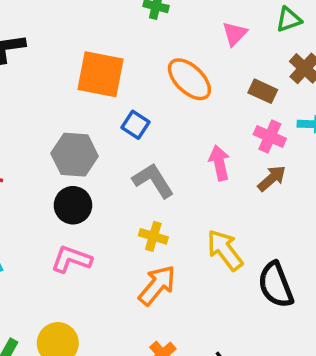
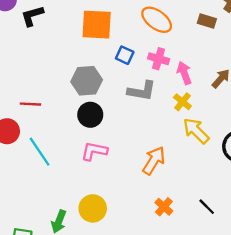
pink cross: (270, 137) -> (159, 59), moved
gray L-shape: (153, 181) -> (142, 91), turned 140
yellow cross: (153, 236) -> (182, 102), moved, turned 30

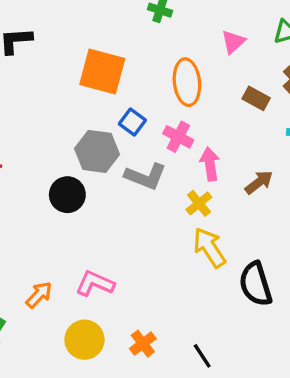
orange ellipse: (157, 20) -> (187, 82), turned 36
gray hexagon: (87, 81) -> (97, 151), moved
pink L-shape: (94, 151) -> (95, 283), moved
orange arrow: (154, 161) -> (39, 295), moved, size x0.7
yellow circle: (93, 208) -> (84, 340), moved

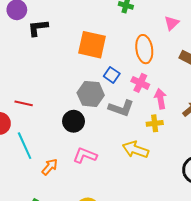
yellow cross: (199, 203) -> (155, 123), turned 35
yellow arrow: (209, 248) -> (135, 150), moved, turned -35
pink L-shape: (95, 283) -> (85, 155), moved
orange arrow: (39, 295) -> (50, 167), moved

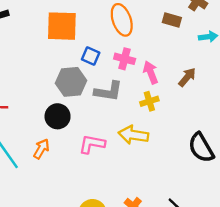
pink L-shape: (85, 155) -> (92, 144), moved
orange arrow: (50, 167) -> (41, 149), moved

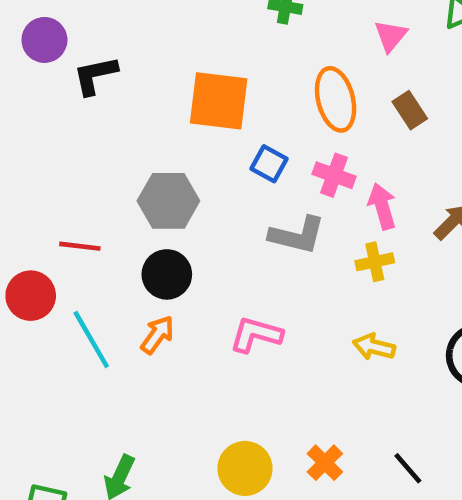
brown rectangle: (172, 20) -> (410, 110), moved, turned 36
gray hexagon: (71, 82) -> (168, 201), moved
black circle: (58, 116) -> (167, 274), moved
yellow arrow: (133, 135) -> (374, 347), moved, size x0.7

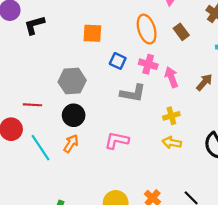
orange square: (219, 101) -> (92, 33), size x0.7
yellow cross: (375, 262) -> (171, 116), moved

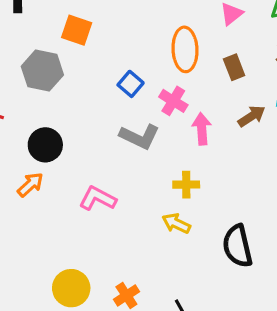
orange square: (92, 33) -> (77, 30), moved
gray hexagon: (72, 81) -> (42, 71), moved
brown arrow: (204, 82) -> (252, 116), moved

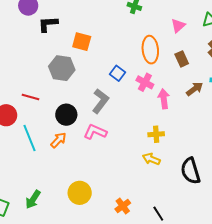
gray L-shape: (140, 137) -> (100, 101), moved, turned -75
pink L-shape: (98, 198) -> (95, 132), moved
yellow circle: (71, 288) -> (80, 193), moved

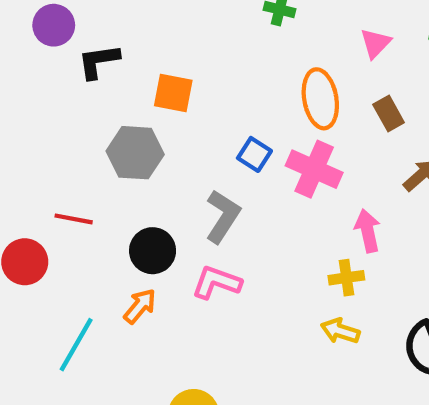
pink cross: (145, 82) -> (314, 169), size x1.4
pink arrow: (164, 99) -> (368, 231), moved
cyan line: (30, 138) -> (76, 345), moved, turned 56

